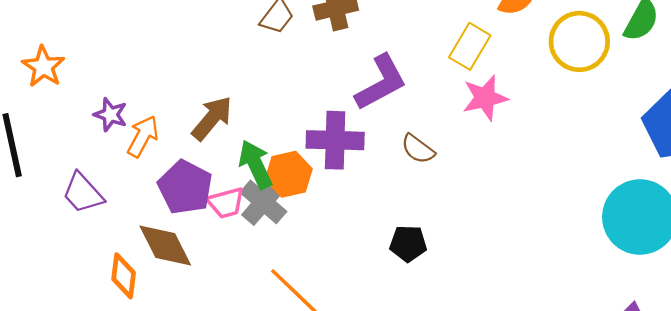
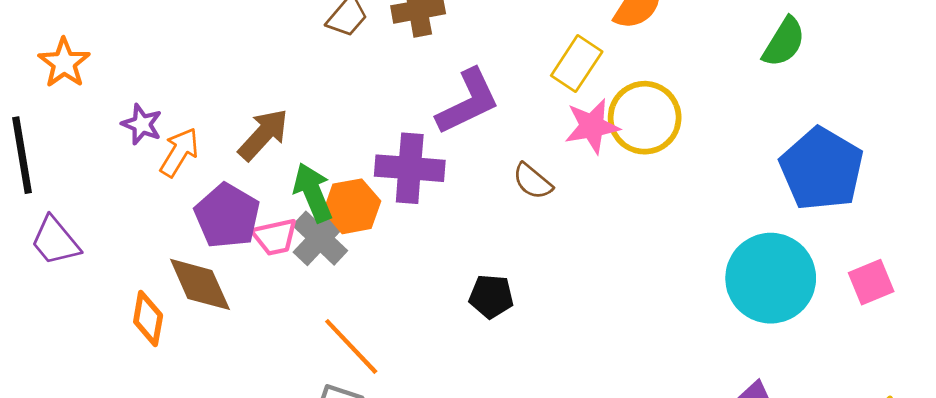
yellow circle: (579, 41) -> (645, 118), moved
brown semicircle: (418, 149) -> (533, 181), moved
purple trapezoid: (83, 193) -> (55, 241), moved

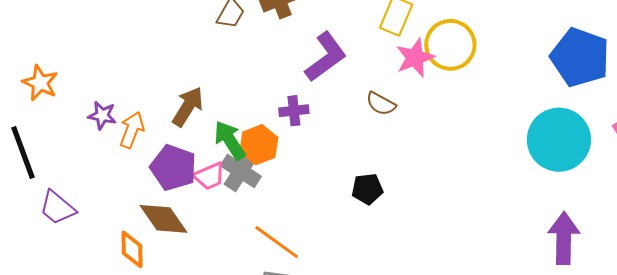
purple cross: (410, 168) -> (294, 111), size x0.6

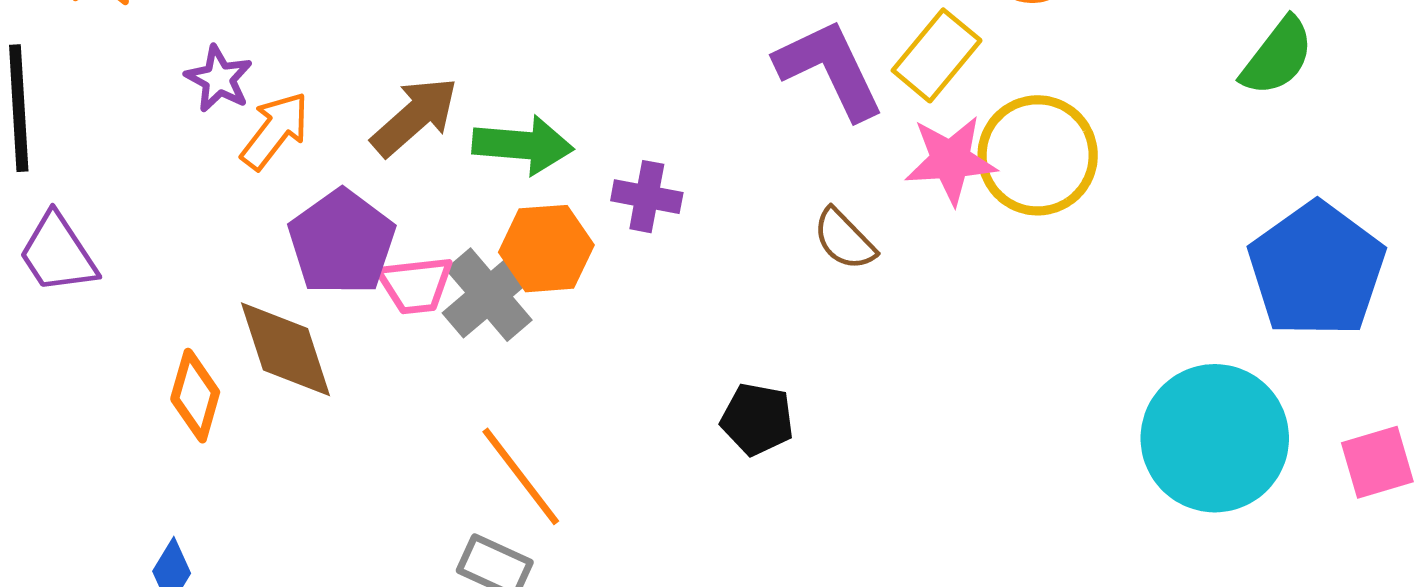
purple L-shape: (326, 57) -> (830, 69), moved, turned -96
green arrow: (230, 140) -> (523, 145), moved, turned 111

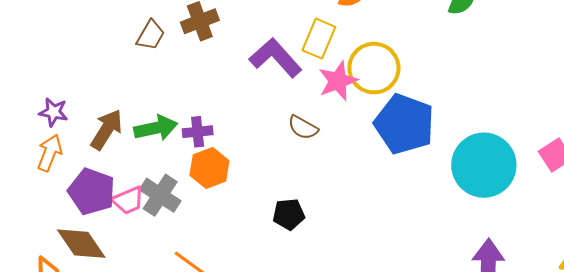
purple star: (219, 79) -> (53, 112), moved
purple cross: (647, 197) -> (198, 132), moved
orange hexagon: (546, 249) -> (209, 168), moved
blue pentagon: (1317, 270) -> (404, 124), moved

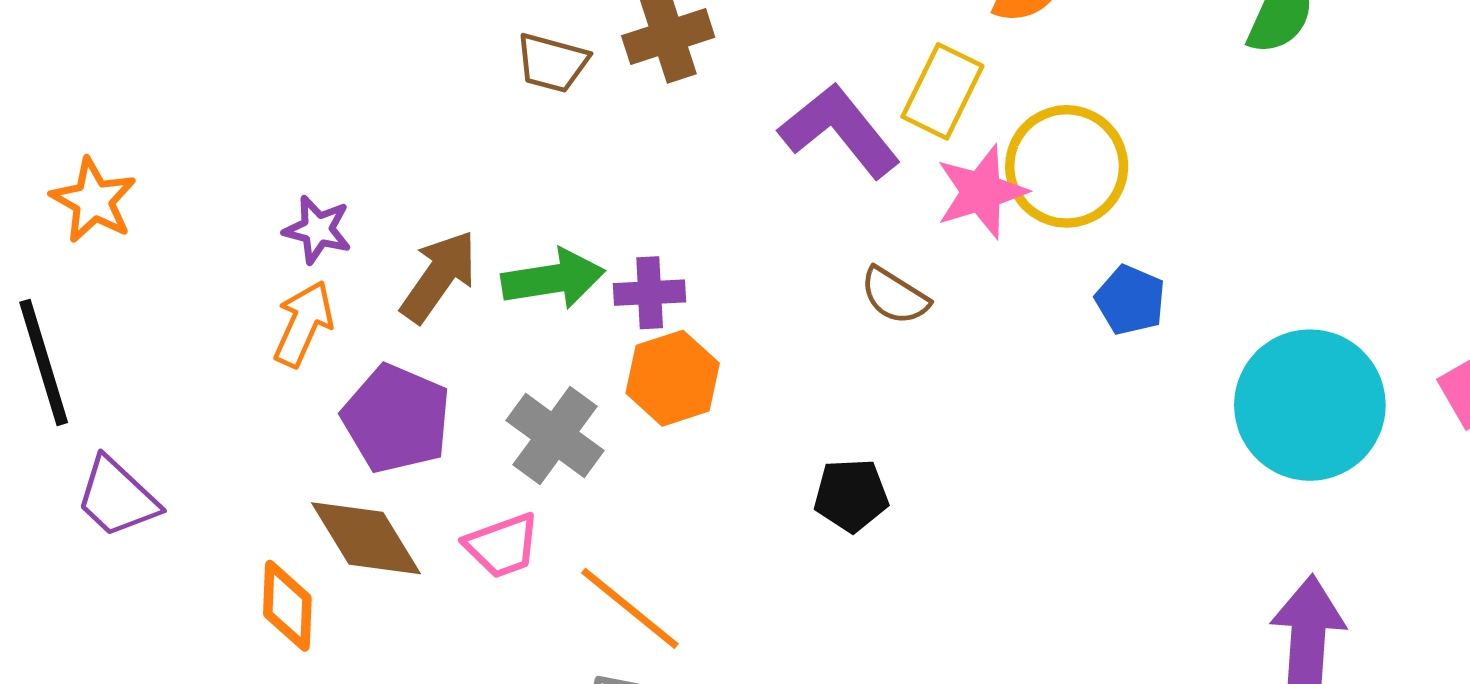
brown trapezoid: (151, 35) -> (552, 63), turned 72
blue pentagon: (404, 124) -> (1130, 300), size x0.5
pink trapezoid: (128, 200) -> (502, 546), moved

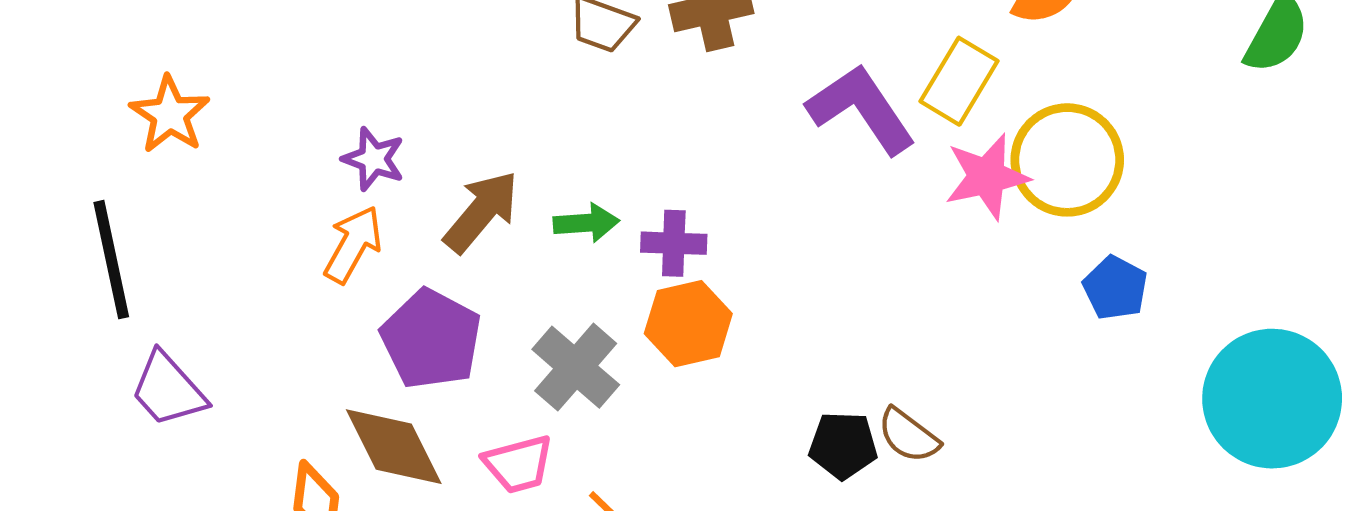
green arrow: (553, 279) -> (586, 223), size x0.7
brown semicircle: (895, 296) -> (908, 435), moved

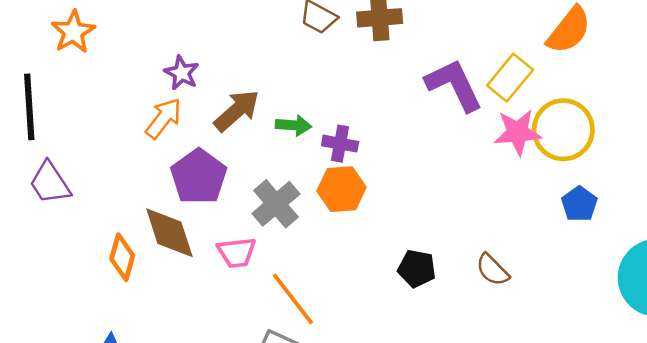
brown semicircle: (908, 435) -> (492, 270), moved

